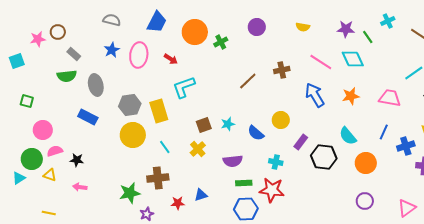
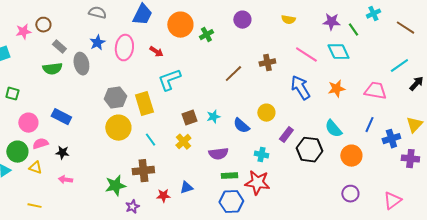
gray ellipse: (96, 85) -> (81, 64), moved
blue rectangle: (88, 117) -> (61, 117), moved

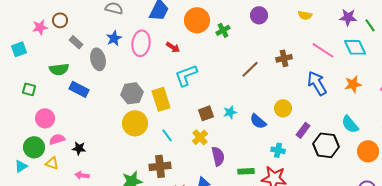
green semicircle: (52, 69) -> (59, 69), moved
blue rectangle: (61, 117) -> (79, 89), moved
purple semicircle: (218, 154) -> (218, 156), moved, turned -96

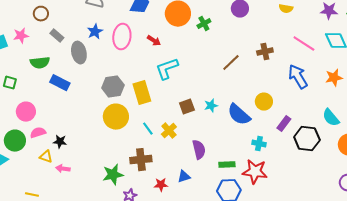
pink star: (40, 27) -> (21, 36), moved
blue semicircle: (258, 121) -> (239, 115), size x1.4
yellow cross: (200, 137) -> (169, 131), moved
yellow triangle: (52, 163) -> (46, 157), moved

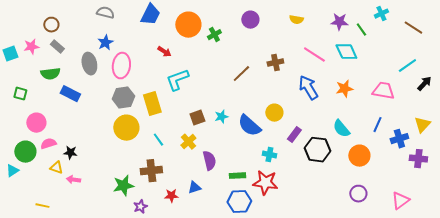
gray rectangle: (57, 36) -> (57, 47), moved
pink ellipse: (122, 37) -> (121, 66), moved
yellow cross: (169, 131) -> (188, 142), moved

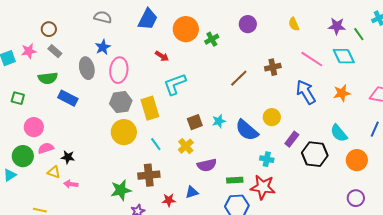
yellow semicircle: (296, 20) -> (294, 24), turned 56
purple semicircle: (209, 161) -> (207, 165), turned 90

